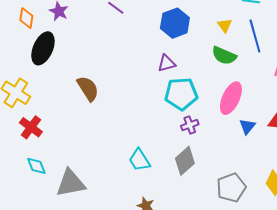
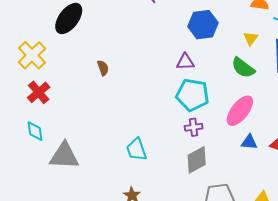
brown semicircle: (88, 88) -> (103, 68), size x0.6
blue triangle: (247, 126) -> (249, 142), turned 42
gray diamond: (185, 161) -> (197, 160), moved

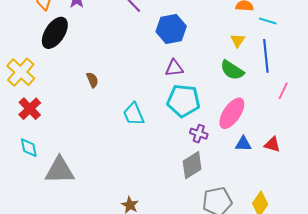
blue hexagon: (203, 25) -> (171, 29), moved
purple cross: (194, 127) -> (199, 134), moved, turned 30
cyan trapezoid: (136, 150) -> (134, 114), moved

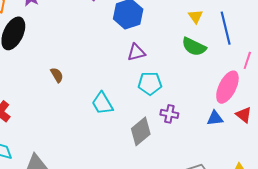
cyan pentagon: (183, 101) -> (150, 83), size x0.7
pink ellipse: (232, 113) -> (227, 87), moved
red triangle: (272, 144) -> (244, 115), turned 30
gray diamond: (192, 165) -> (141, 131), moved

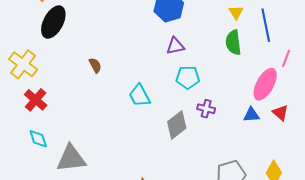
green semicircle: (194, 47) -> (233, 43), turned 55

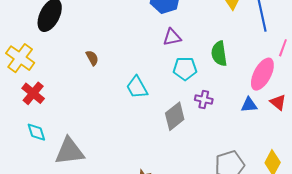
green semicircle: (233, 43) -> (219, 54), moved

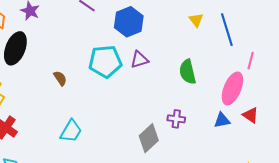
brown semicircle: (92, 58) -> (60, 78), moved
cyan pentagon: (185, 69) -> (105, 62), moved, size x1.4
cyan trapezoid: (137, 87) -> (71, 131), moved, turned -115

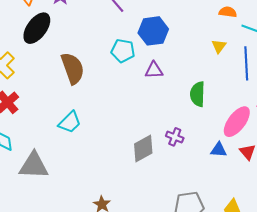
cyan pentagon: (105, 62) -> (123, 51), moved, size x0.7
brown semicircle: (60, 78) -> (73, 68), size x2.0

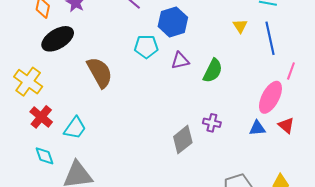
black ellipse: (37, 28) -> (58, 39), turned 32
green semicircle: (198, 94) -> (213, 71), moved, turned -145
cyan trapezoid: (70, 122) -> (75, 128), moved

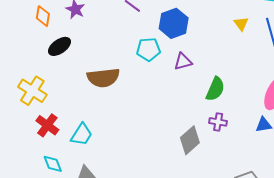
black ellipse: (58, 39) -> (59, 46), size x0.7
green semicircle: (213, 71) -> (215, 89), moved
brown semicircle: (100, 72) -> (103, 78), turned 116

